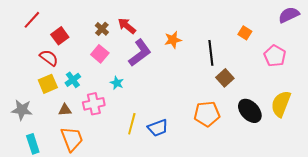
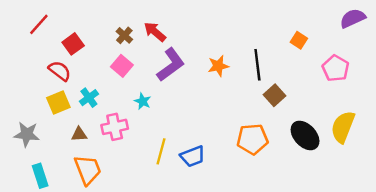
orange star: (173, 40) -> (218, 66), moved

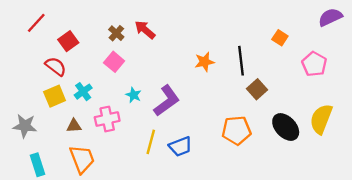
purple L-shape: (171, 65) -> (167, 101), moved

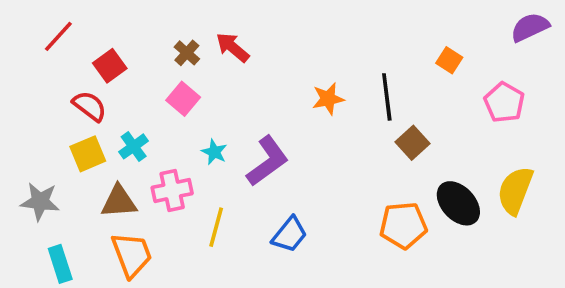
brown triangle: (74, 126) -> (119, 202), size x1.5
orange pentagon: (236, 130) -> (403, 225), moved
yellow line: (151, 142) -> (216, 227), moved
blue trapezoid: (180, 146) -> (290, 235), turned -30

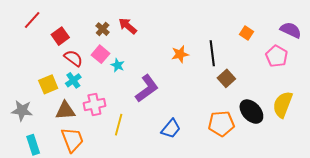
purple semicircle: (530, 27) -> (291, 30), moved, turned 50
red semicircle: (90, 106) -> (73, 58), moved
cyan star: (214, 152) -> (118, 65), moved
blue trapezoid: (290, 235) -> (171, 129), moved

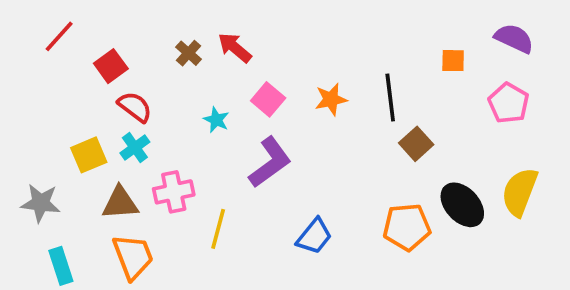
purple semicircle: (291, 30) -> (514, 38), moved
orange square: (246, 33) -> (453, 61), turned -32
pink square: (101, 54) -> (268, 99), moved

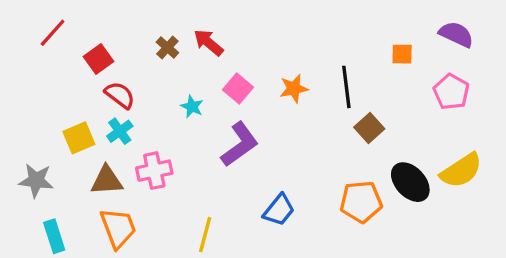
yellow semicircle: (520, 192) -> (461, 171), turned -144
yellow line: (218, 229) -> (205, 235), moved

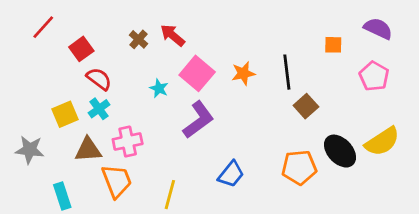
pink square: (238, 89) -> (197, 73), size x1.4
orange trapezoid: (118, 228) -> (117, 181), moved
cyan rectangle: (54, 236) -> (62, 196), moved

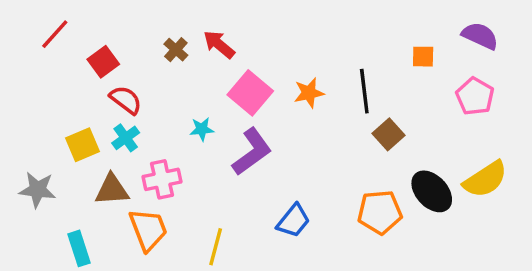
cyan star: (159, 88) -> (202, 129), moved, turned -30

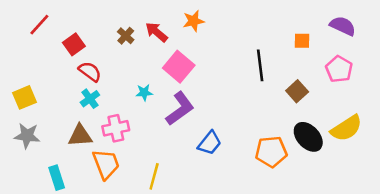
orange star: (309, 93) -> (194, 21), moved
brown square: (388, 134) -> (297, 91), moved
yellow square: (82, 145) -> (25, 97), moved
blue trapezoid: (293, 221) -> (210, 143), moved

